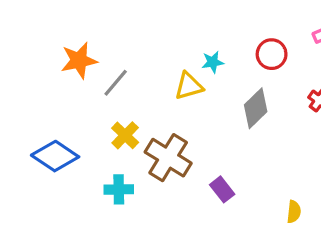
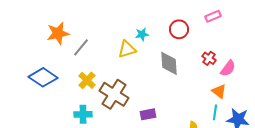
gray diamond: (256, 108) -> (169, 63), turned -50
blue diamond: (55, 156) -> (43, 77), moved
purple rectangle: (222, 189) -> (148, 114), turned -63

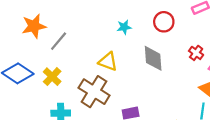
yellow triangle: (127, 49) -> (108, 62), moved, turned 36
yellow cross: (87, 80) -> (52, 77), moved

